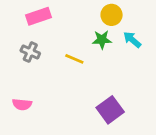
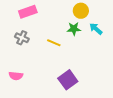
purple square: (110, 110) -> (68, 80), moved

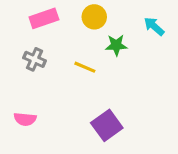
yellow circle: (81, 11) -> (94, 17), moved
cyan arrow: (96, 29) -> (154, 26), moved

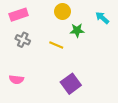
pink rectangle: (44, 18) -> (19, 15), moved

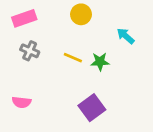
cyan arrow: (102, 18) -> (126, 36), moved
green star: (77, 30) -> (100, 62), moved

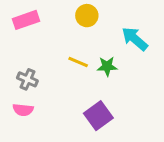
cyan arrow: (126, 36) -> (135, 39), size x1.4
gray cross: (30, 51) -> (27, 79), moved

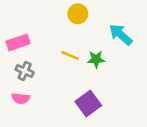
pink rectangle: (26, 20) -> (18, 42), moved

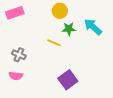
pink rectangle: (18, 42) -> (15, 13), moved
green star: (96, 59) -> (69, 29), moved

